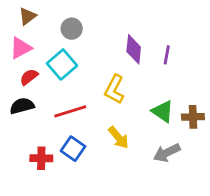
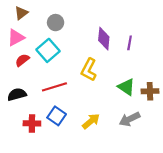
black semicircle: (22, 106) -> (17, 94), moved
yellow arrow: (119, 138) -> (91, 121), moved, turned -90

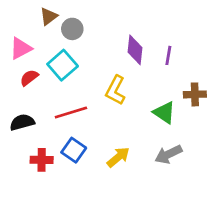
brown triangle: (21, 13) -> (49, 16), moved
brown cross: (150, 91) -> (195, 94), moved

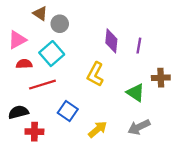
brown triangle: (49, 16) -> (40, 13), turned -49
red semicircle: (29, 78) -> (24, 64), turned 35
red line: (71, 113) -> (42, 85), moved
black semicircle: (22, 122) -> (18, 112), moved
blue square: (74, 150) -> (68, 111), moved

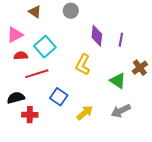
gray circle: (60, 24) -> (71, 11), moved
brown cross: (161, 78) -> (140, 68), turned -35

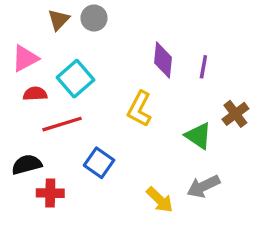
gray circle: (71, 11) -> (94, 18), moved
brown triangle: (35, 12) -> (59, 20), turned 40
yellow arrow: (85, 113) -> (160, 200), moved, turned 84

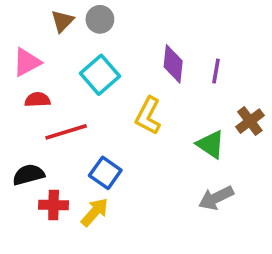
cyan square: (75, 79) -> (100, 75), moved
yellow arrow: (160, 200) -> (95, 212), moved, turned -92

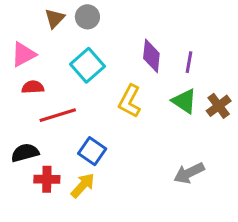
green triangle: (211, 144) -> (184, 101), moved

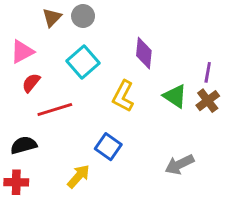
purple line: (189, 62) -> (208, 72), moved
red semicircle: (33, 87) -> (31, 83), turned -48
blue square: (92, 151) -> (108, 147), moved
red cross: (47, 179) -> (16, 182), moved

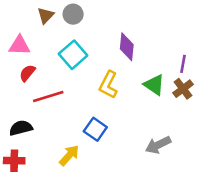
pink triangle: (22, 52) -> (19, 46), turned 30

